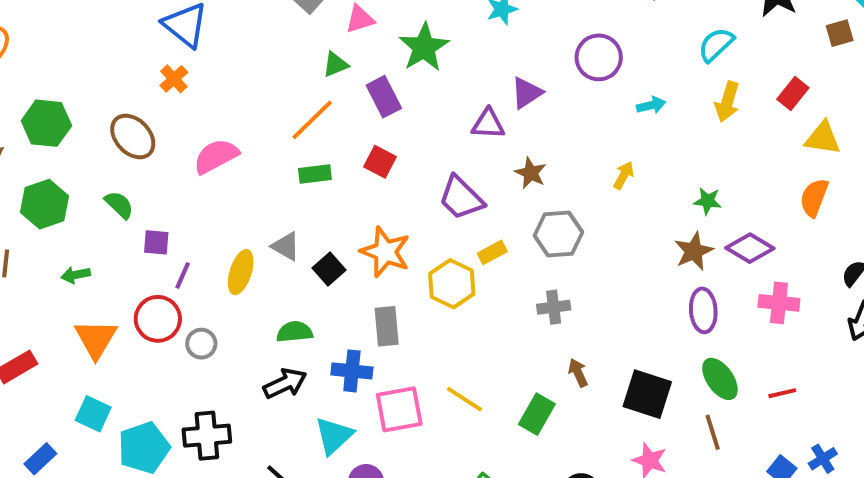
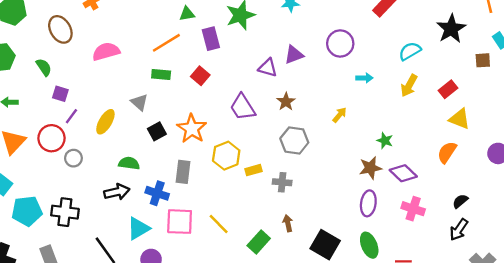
gray triangle: (286, 246) -> (139, 102), moved
yellow rectangle: (492, 252) -> (253, 170), moved

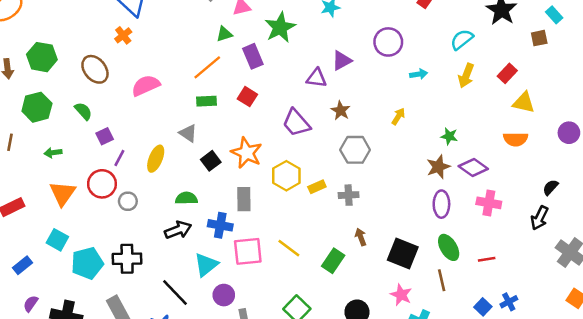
purple square: (60, 94) -> (105, 136), turned -35
orange semicircle: (447, 152) -> (516, 139), turned -115
black semicircle: (460, 201) -> (550, 187), moved

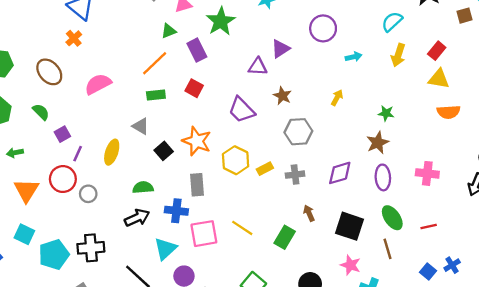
yellow triangle: (524, 103) -> (439, 79), moved
purple diamond: (473, 168) -> (340, 173), moved, turned -48

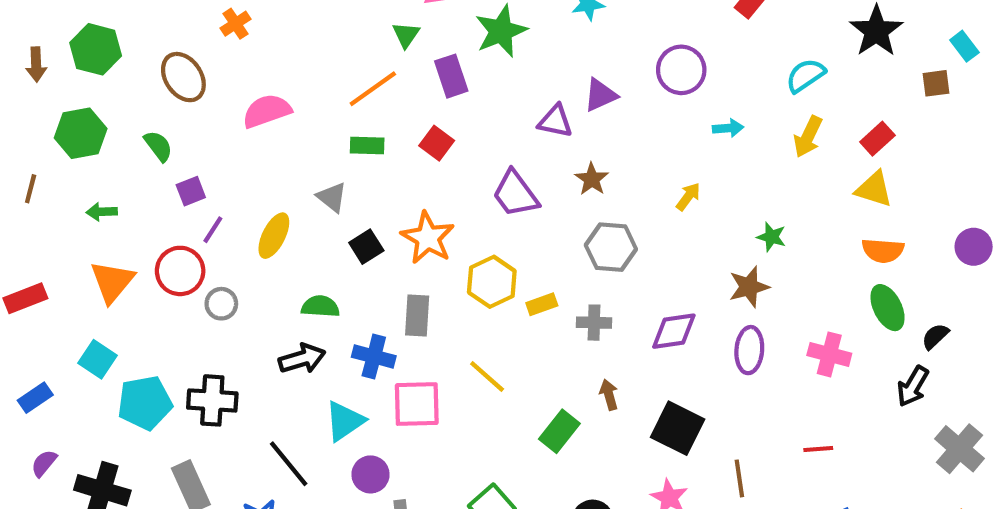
green triangle: (169, 31) -> (406, 35), turned -42
green ellipse: (392, 218) -> (888, 308), moved
yellow line: (242, 228) -> (487, 377), moved

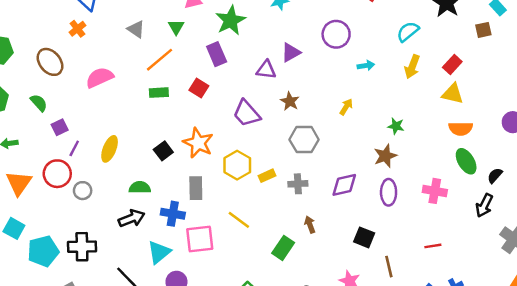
purple rectangle: (451, 76) -> (217, 54), moved
gray triangle: (332, 197) -> (136, 29), moved
black square: (678, 428) -> (364, 237), moved, size x0.7

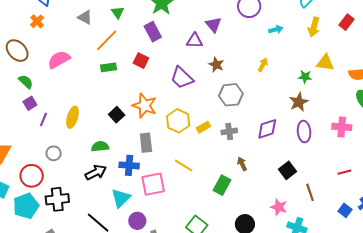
purple triangle: (291, 53) -> (213, 25), turned -36
yellow triangle: (453, 94) -> (325, 63), moved
green semicircle: (39, 103) -> (26, 82), moved
red circle: (57, 174) -> (32, 176), moved
black square: (364, 237) -> (288, 170), turned 36

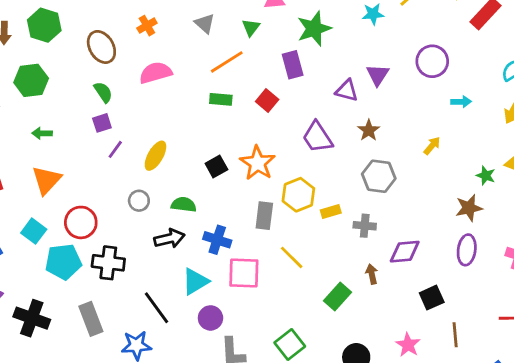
orange cross: (37, 21) -> (147, 26), moved
purple diamond: (267, 129) -> (405, 252), moved
gray rectangle: (146, 143) -> (264, 216), moved
gray circle: (54, 153) -> (139, 201), moved

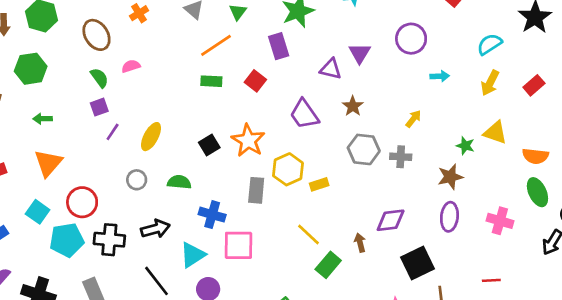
pink semicircle: (156, 73) -> (131, 66), moved, size x0.6
gray cross: (365, 226) -> (401, 157), moved
black arrow: (169, 238) -> (155, 229), moved
yellow line: (292, 257) -> (308, 234), moved
black square: (432, 298) -> (418, 263), size x1.4

